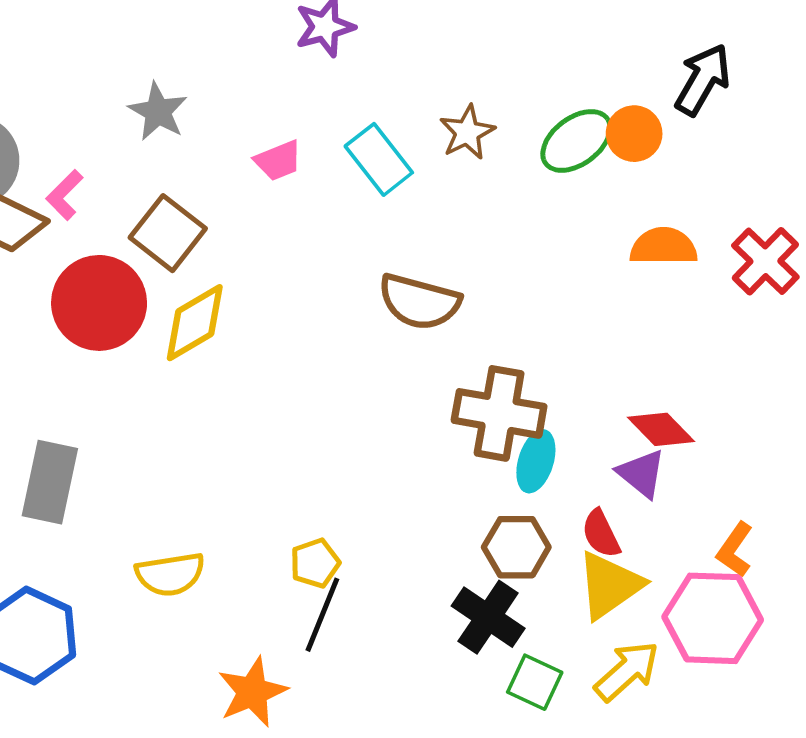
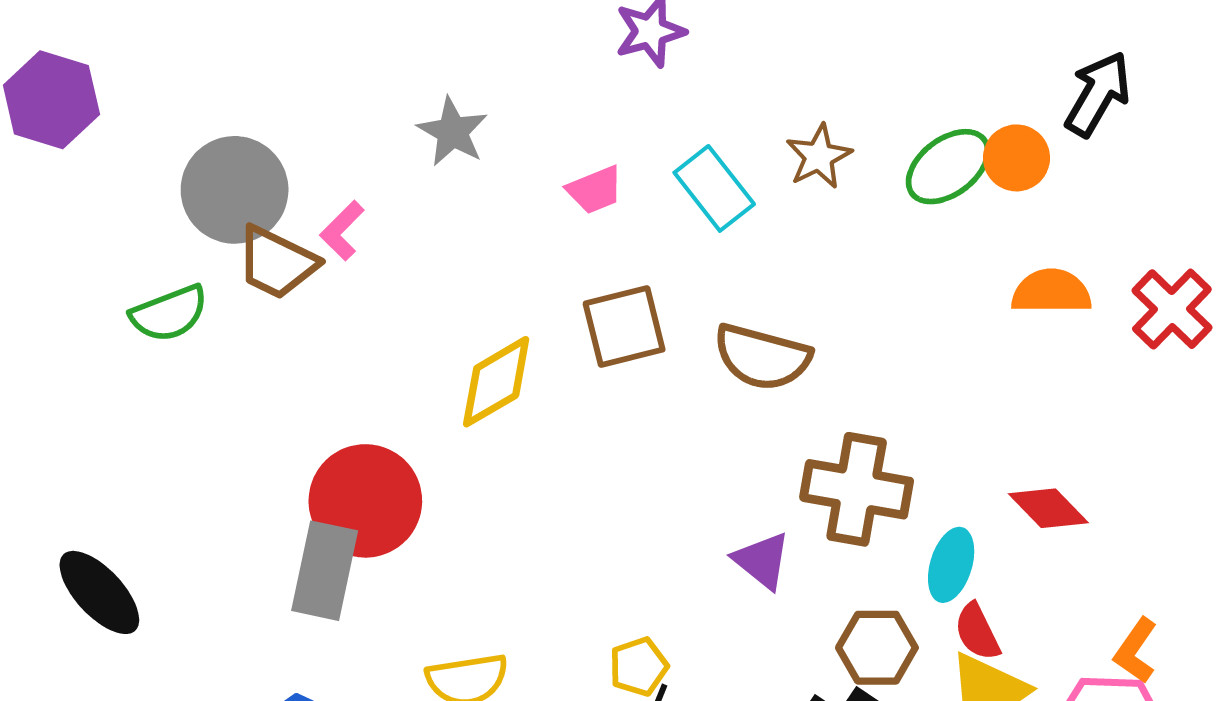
brown square: (168, 233) -> (624, 327), moved, turned 38
red circle: (99, 303) -> (365, 501), moved
cyan ellipse: (536, 461) -> (951, 565), moved
purple triangle: (641, 474) -> (762, 561), moved

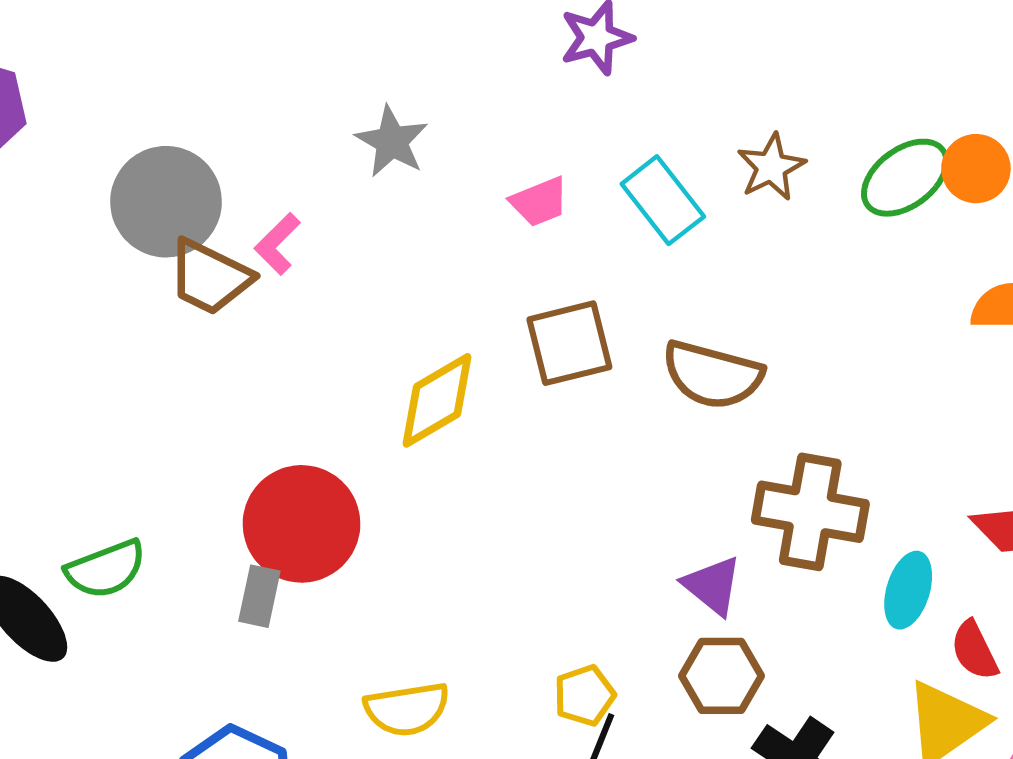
green semicircle: (169, 313) -> (106, 569), moved
gray rectangle: (325, 571) -> (259, 596), size x0.6
red semicircle: (977, 632) -> (974, 650), moved
brown hexagon: (877, 648) -> (722, 676), moved

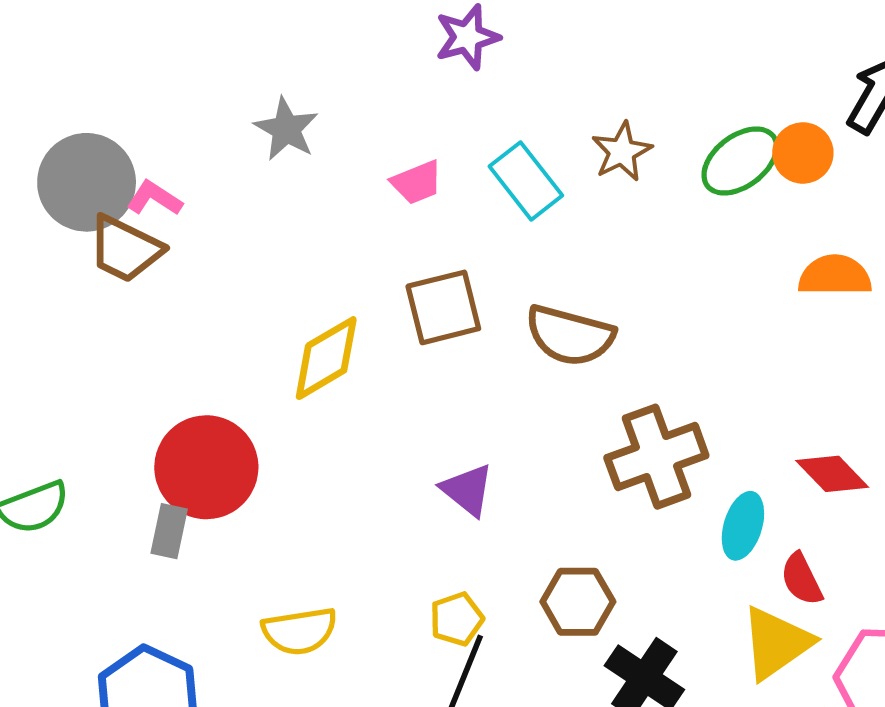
pink L-shape: (277, 244) -> (154, 198), moved, turned 78
brown cross: (810, 512) -> (656, 457), turned -30
purple triangle: (712, 586) -> (467, 490), moved

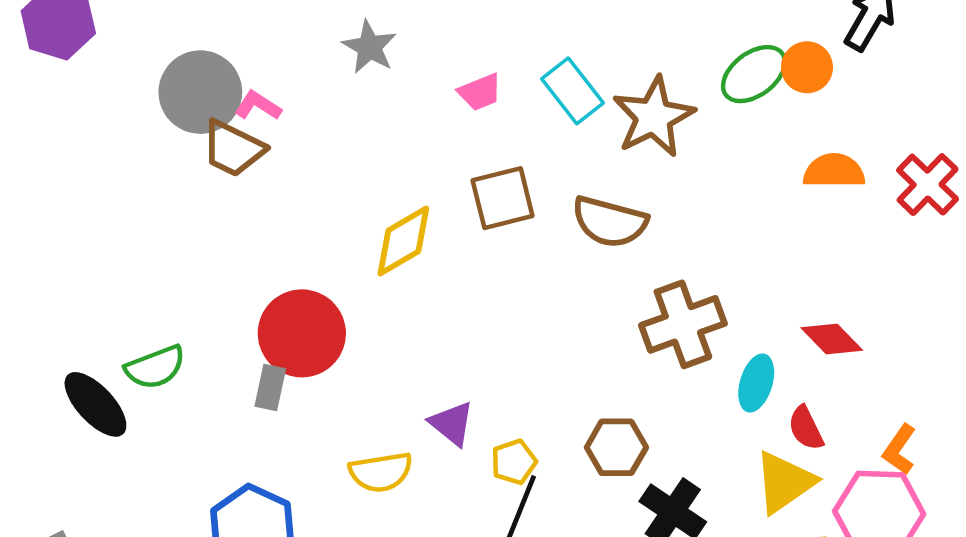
brown star: (622, 152) -> (654, 117), moved, size x1.6
purple triangle: (467, 490) -> (452, 424), moved

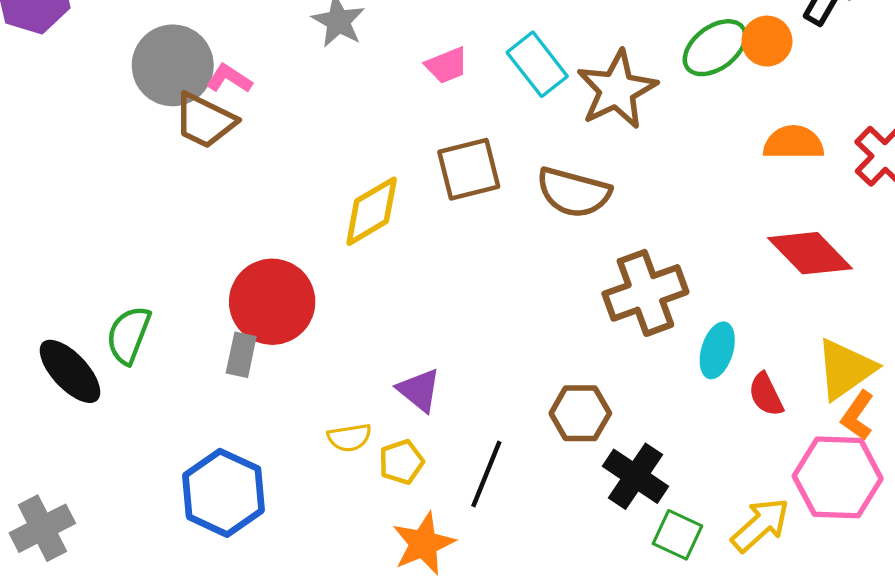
red diamond: (832, 339) -> (810, 253), moved, size x1.4
green semicircle: (155, 367) -> (129, 335), turned 132
yellow pentagon: (514, 462) -> (401, 462), moved
yellow semicircle: (381, 472) -> (349, 438), size x0.7
yellow triangle: (784, 482) -> (845, 369), moved

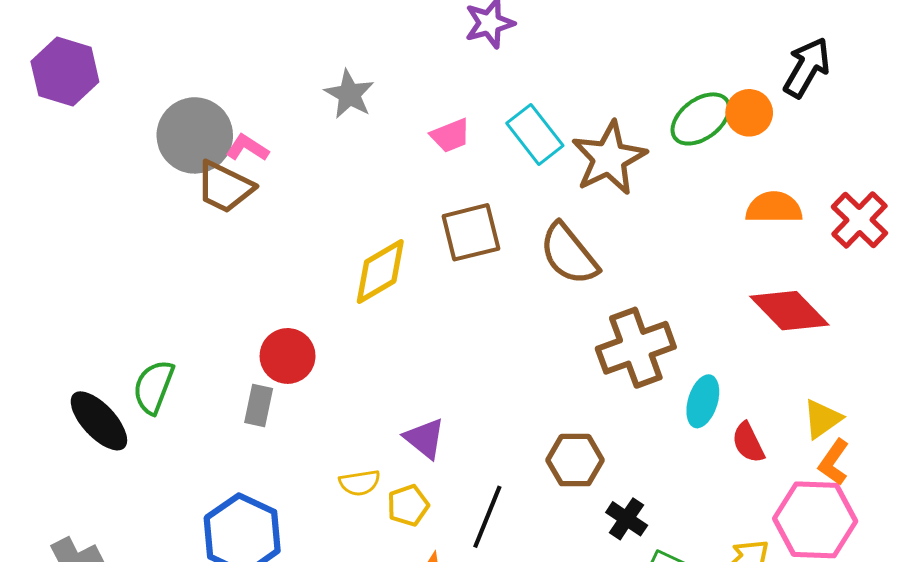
brown semicircle: (574, 192) -> (569, 254), turned 36
red circle: (272, 302) -> (288, 356), size x0.7
yellow triangle: (845, 369) -> (822, 419), size x0.7
black cross: (636, 476) -> (627, 519), size x0.7

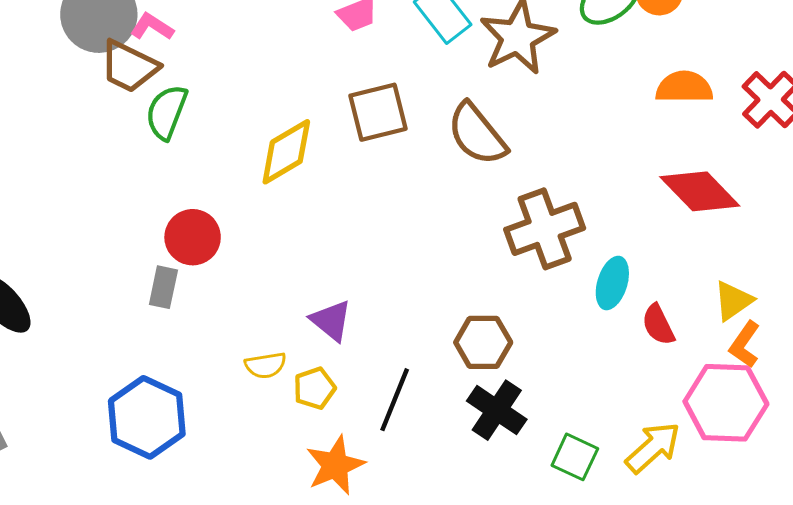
green semicircle: (154, 387) -> (167, 112), moved
black cross: (627, 519) -> (497, 410), moved, size x1.4

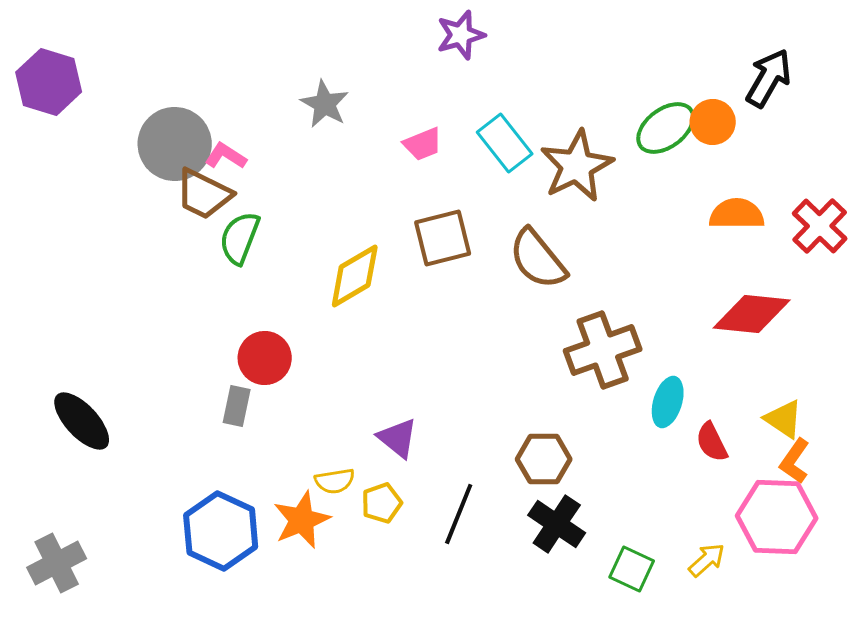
red diamond: (700, 191) -> (752, 314), turned -40
yellow triangle: (733, 301) -> (784, 419), turned -51
yellow arrow: (653, 448) -> (707, 560), size x0.7
orange star: (335, 465) -> (302, 520), moved

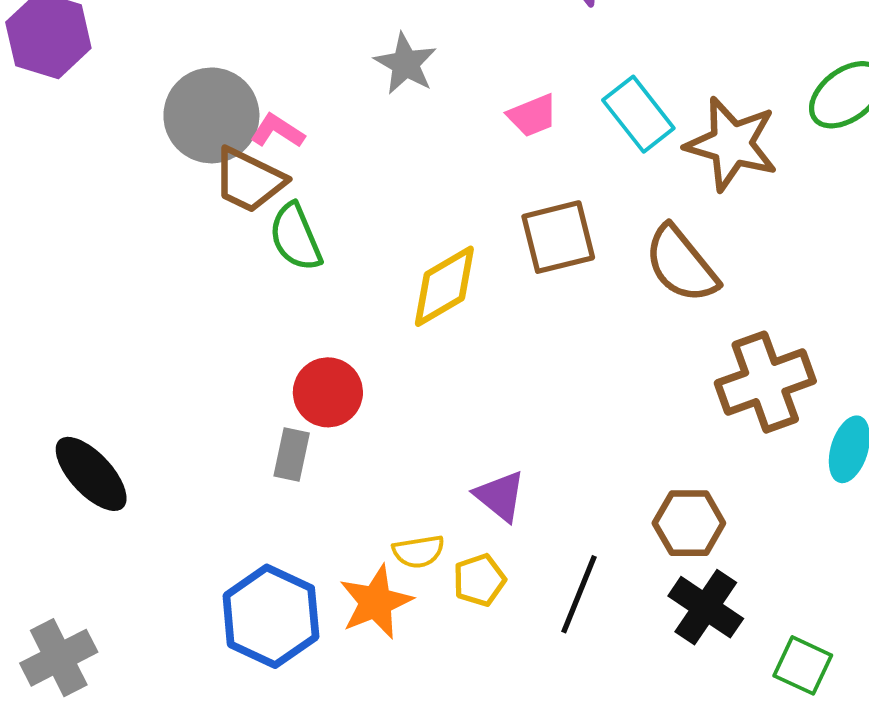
brown star: (577, 166) -> (732, 144), turned -30
green semicircle: (240, 238) -> (296, 237), turned -44

